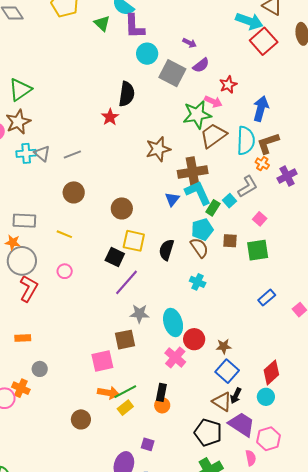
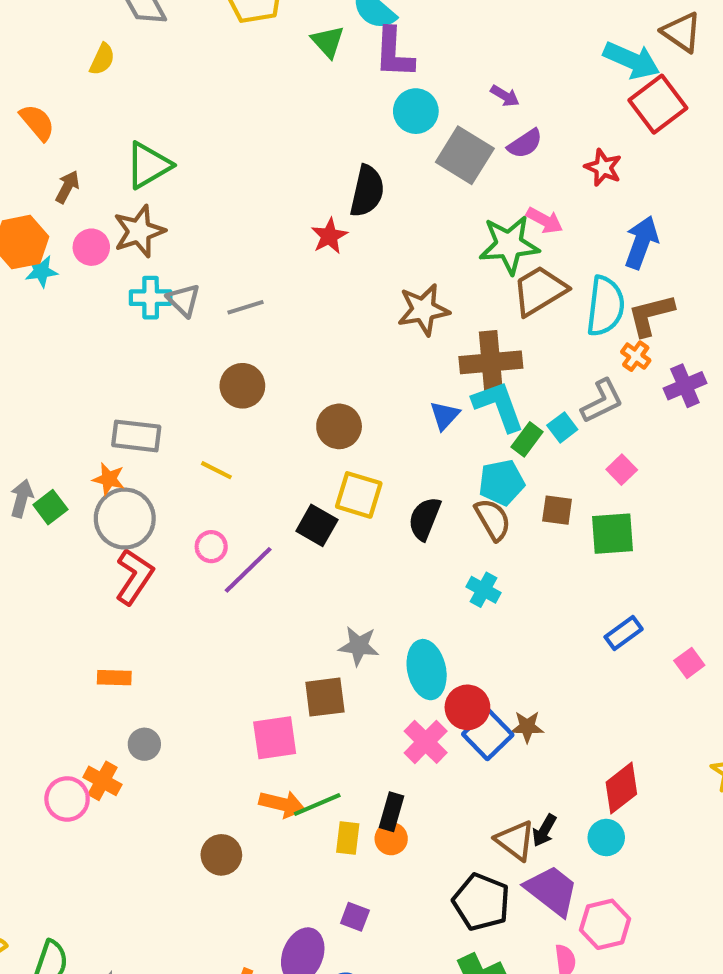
red star: (228, 85) -> (603, 167), moved, turned -30
purple line: (126, 282) -> (248, 570), moved
blue square: (227, 371) -> (488, 735), moved
yellow rectangle: (125, 408) -> (348, 838), moved, turned -49

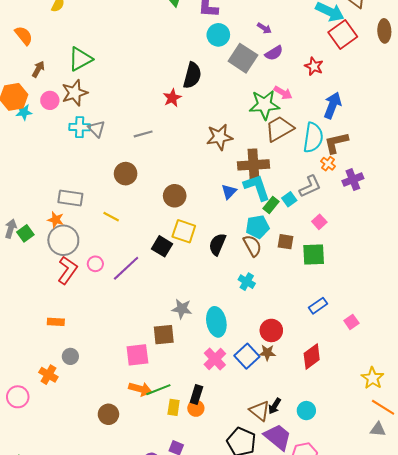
gray line: (246, 307) -> (143, 134), moved
pink circle: (211, 547) -> (95, 264), moved
red circle: (467, 707) -> (271, 330), moved
red diamond: (621, 788) -> (312, 357), moved
pink circle: (67, 799) -> (18, 397), moved

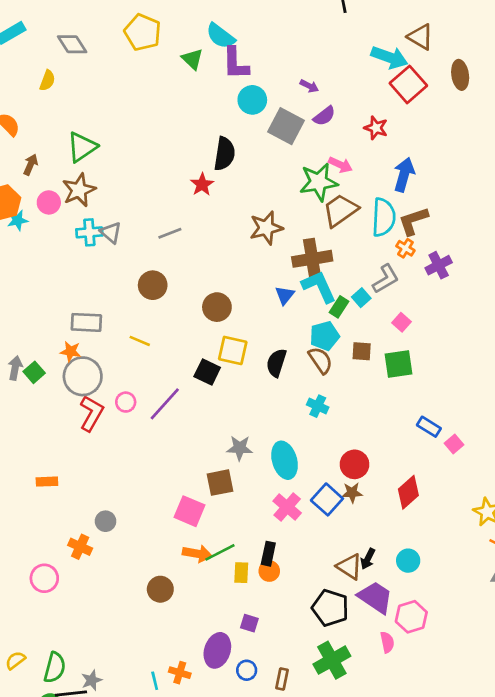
blue rectangle: (318, 306) -> (429, 427), moved, turned 72
orange rectangle: (56, 322) -> (47, 482), moved
pink square: (137, 355) -> (189, 511), turned 35

